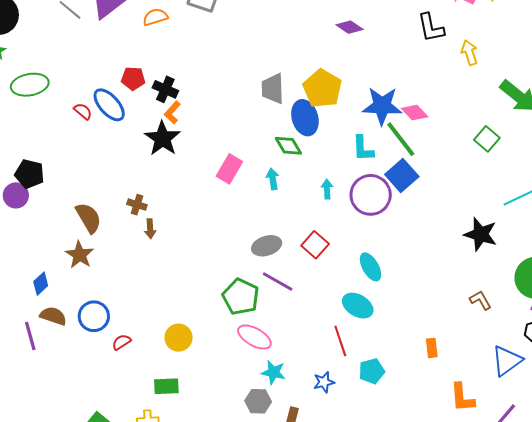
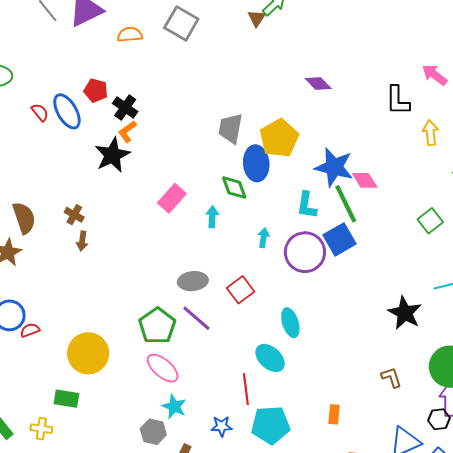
yellow circle: (179, 338) -> (88, 353), size x1.5
red semicircle: (121, 342) -> (30, 330), moved
cyan pentagon: (372, 371) -> (271, 425), size x1.5

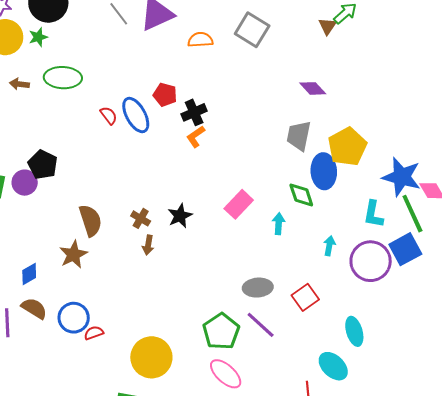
purple diamond: (318, 84) -> (313, 88), moved
black cross: (125, 107) -> (194, 112), turned 30
black star: (112, 155) -> (180, 216), moved, size x0.7

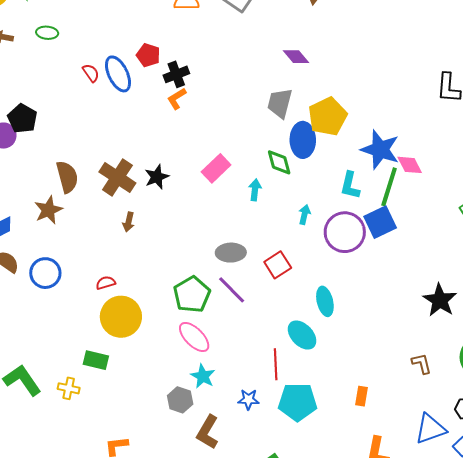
green ellipse: (63, 78) -> (47, 33), size x0.6
green line: (412, 214) -> (389, 187), turned 39
brown cross: (141, 218) -> (117, 177), size x1.8
brown arrow: (148, 245) -> (129, 222), moved
red semicircle: (94, 333) -> (106, 283), moved

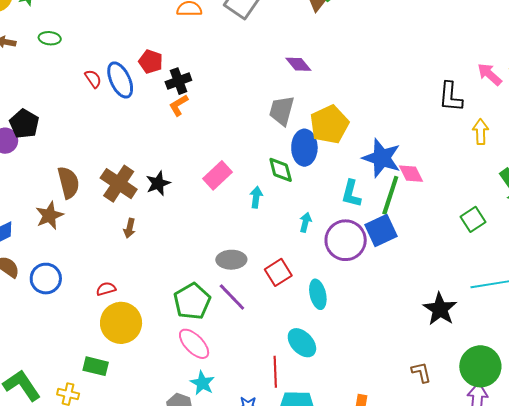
cyan ellipse: (325, 301) -> (318, 294), moved

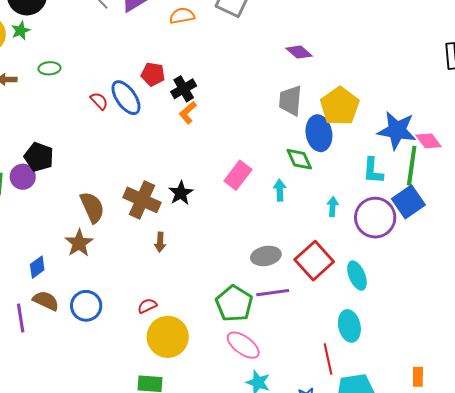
red square: (278, 272) -> (314, 261), size x1.4
purple line: (232, 297) -> (273, 293), turned -44
cyan ellipse: (302, 343) -> (349, 326), turned 40

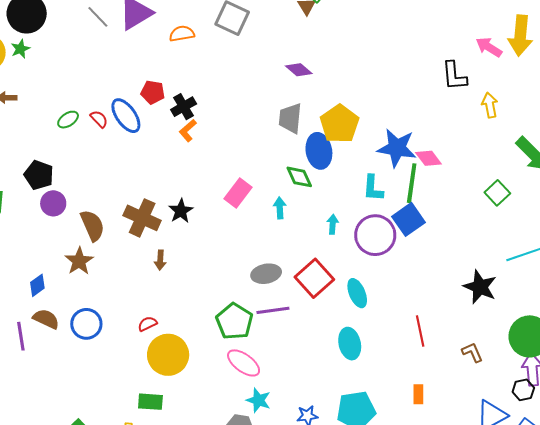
green ellipse: (49, 68) -> (68, 120), moved, turned -30
purple circle: (23, 177) -> (53, 203), moved
red line: (328, 359) -> (420, 331), moved

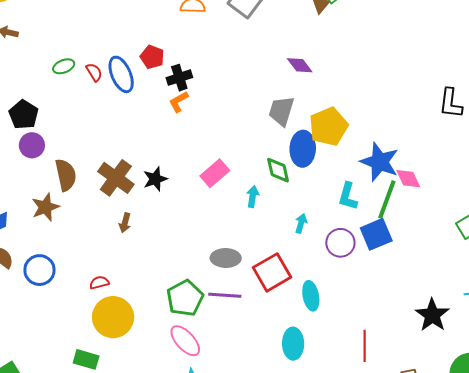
purple circle: (375, 235) -> (340, 243), size x0.7

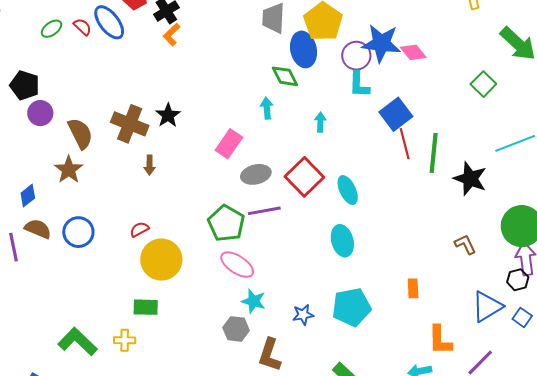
pink rectangle: (215, 173) -> (229, 144), moved
green line: (387, 199) -> (434, 153), moved
purple circle: (340, 243) -> (356, 56), moved
red line: (365, 346) -> (405, 144), moved

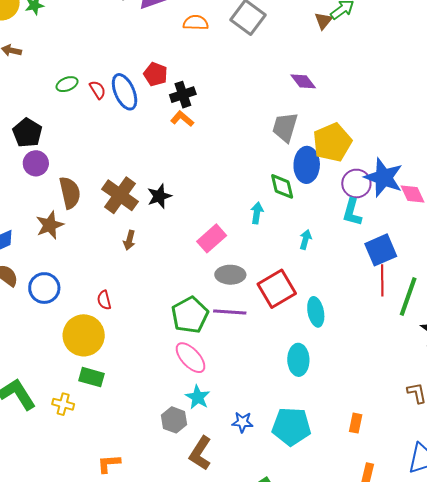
orange L-shape: (172, 35) -> (182, 119), turned 70
red semicircle: (139, 229) -> (104, 300), turned -90
yellow circle: (161, 260) -> (84, 335), moved

